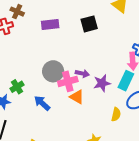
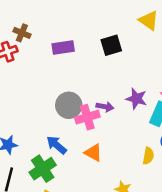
purple star: (102, 83) -> (136, 99), moved, turned 30
green cross: (17, 87) -> (43, 169), moved, size x1.5
orange triangle: (77, 97) -> (93, 153), moved

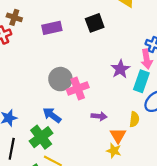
purple star: (136, 99) -> (120, 69), turned 30
purple arrow: (105, 107) -> (99, 116), moved
orange triangle: (93, 153) -> (118, 135), moved, turned 35

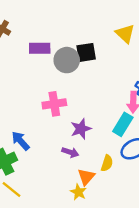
purple star: (120, 69) -> (81, 129), moved
gray circle: (60, 79) -> (67, 60), moved
pink cross: (78, 88) -> (54, 104), moved

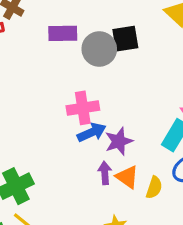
blue arrow: (21, 141) -> (92, 132), moved, turned 108
purple arrow: (70, 152) -> (105, 173), turned -112
orange triangle: (86, 177) -> (127, 177), moved, turned -36

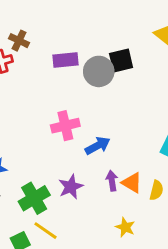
pink cross: (83, 108) -> (65, 126), moved
purple star: (119, 141) -> (71, 187), moved

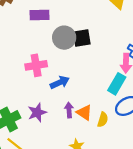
black square: (121, 61) -> (82, 38), moved
gray circle: (99, 71) -> (64, 38), moved

